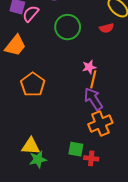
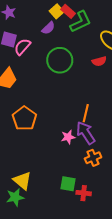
pink star: (89, 67) -> (68, 137), moved
orange cross: (100, 123) -> (93, 158), size x0.7
yellow triangle: (31, 146) -> (22, 181), turned 36
green star: (38, 159) -> (15, 197), moved

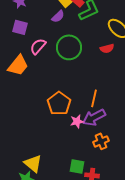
pink semicircle: (22, 47) -> (38, 46), moved
orange pentagon: (24, 118) -> (59, 103), moved
purple arrow: (86, 133) -> (94, 117), turned -85

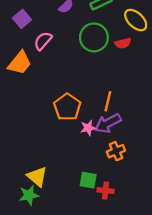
purple square: (20, 27) -> (22, 19), turned 35
green circle: (69, 47) -> (94, 37), moved

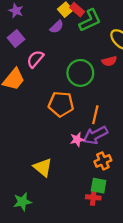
green circle: (94, 37) -> (80, 73), moved
orange pentagon: (67, 107) -> (61, 104), moved, turned -30
yellow triangle: (37, 177) -> (43, 167), moved
green square: (88, 180) -> (99, 186), moved

